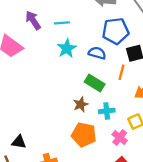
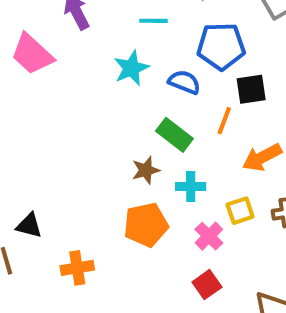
cyan line: (62, 23) -> (154, 21), moved
orange pentagon: (84, 135) -> (146, 225), turned -30

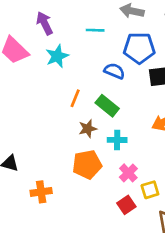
cyan star: (131, 68) -> (57, 56), moved
orange line: (224, 121) -> (75, 98), moved
yellow square: (240, 211) -> (150, 190), moved

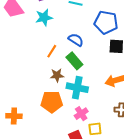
blue semicircle: (114, 71) -> (76, 40), moved
cyan cross: (117, 140) -> (77, 88), size x1.5

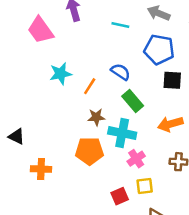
cyan star: (44, 17) -> (61, 74), moved
green rectangle: (74, 61) -> (133, 101), moved
pink cross: (81, 114) -> (136, 159), moved

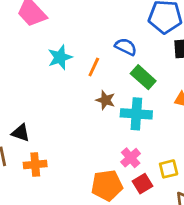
brown star: (96, 117) -> (106, 100), turned 30
orange pentagon: (89, 151) -> (107, 185), moved
pink cross: (136, 159) -> (131, 158), moved
orange cross: (41, 169) -> (35, 164), moved

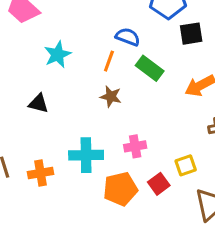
orange line: (94, 67) -> (109, 61), moved
cyan cross: (136, 114) -> (86, 155), moved
black triangle: (21, 133) -> (38, 103), moved
pink cross: (131, 158) -> (135, 146), moved, turned 36

